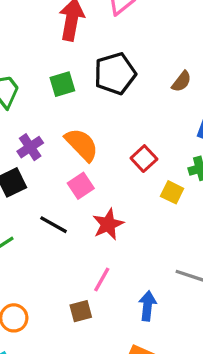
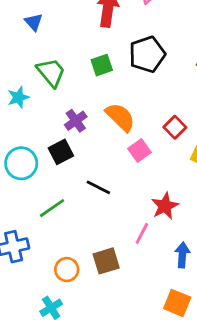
pink square: (81, 186) -> (140, 150), moved
red star: (108, 224) -> (165, 206), moved
brown square: (81, 311) -> (106, 261), moved, size x1.4

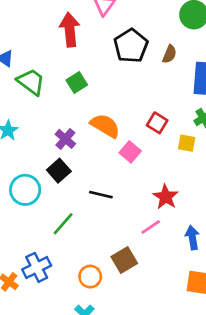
black pentagon: (147, 54) -> (131, 46), moved
green trapezoid: (51, 72) -> (31, 82), moved
pink line: (142, 233) -> (151, 227), turned 42

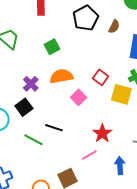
green square: (77, 82) -> (52, 47), moved
orange semicircle: (105, 126) -> (61, 76), turned -45
yellow square: (187, 143) -> (121, 94), size x1.5
green line: (63, 224) -> (34, 140), moved, turned 72

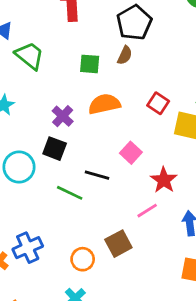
brown semicircle: (114, 27) -> (125, 55), moved
green square: (52, 47) -> (90, 64), turned 35
pink square: (79, 97) -> (131, 153), moved
black square: (24, 107) -> (55, 149), turned -30

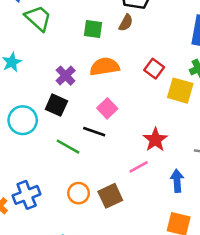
pink square: (131, 153) -> (107, 108), moved
orange circle: (83, 259) -> (79, 193), moved

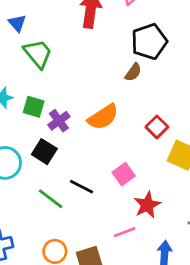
green square: (93, 29) -> (34, 107), moved
orange semicircle: (105, 67) -> (103, 117), turned 148
pink square: (107, 108) -> (124, 174), moved

